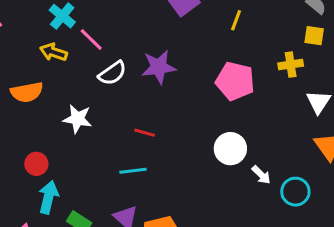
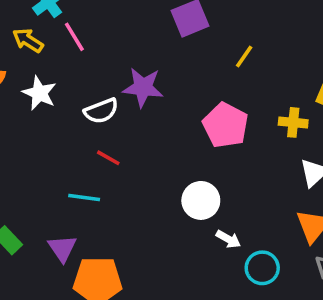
white semicircle: (112, 73) -> (101, 111), moved
white star: (77, 119) -> (39, 93), moved
white arrow: (261, 175) -> (228, 239), turned -30

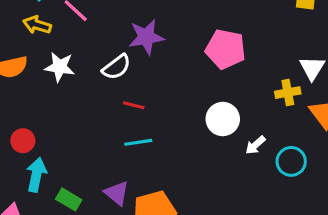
yellow cross: (293, 122) -> (288, 93), moved
cyan line: (84, 198) -> (138, 142), moved
white arrow: (228, 239) -> (255, 145), turned 125

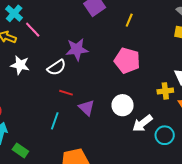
cyan line: (138, 142) -> (55, 121), moved, turned -66
white arrow: (255, 145) -> (142, 123), size x1.5
purple triangle: (117, 193) -> (87, 108), moved

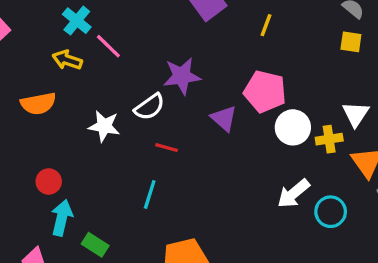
white star: (20, 65) -> (104, 126), moved
white circle: (123, 105) -> (293, 127), moved
purple triangle: (87, 108) -> (224, 118), moved

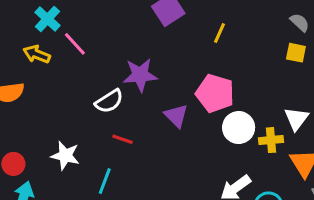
white star: (104, 126) -> (65, 156), moved

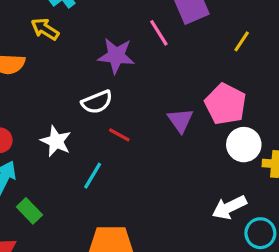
pink line: (75, 44) -> (159, 33), moved
purple star: (140, 75) -> (116, 56), moved
white semicircle: (109, 101) -> (97, 102), moved

